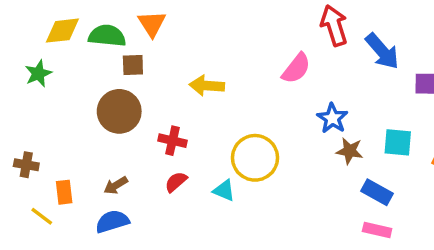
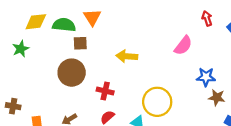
red arrow: (334, 25) -> (207, 18), size x0.6
blue star: (332, 118) -> (206, 77), turned -30

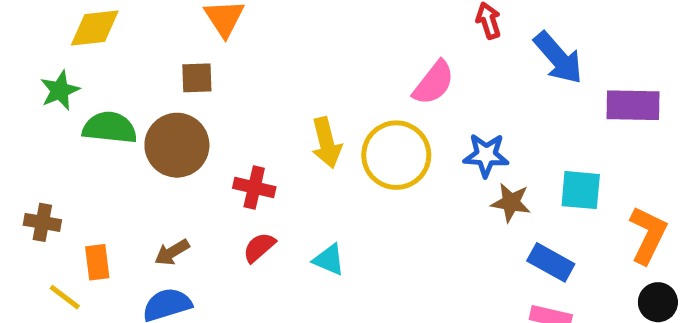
green semicircle: (64, 25) -> (110, 128), moved
yellow arrow: (127, 56) -> (326, 143), moved, turned -108
yellow circle: (157, 102) -> (396, 155), moved

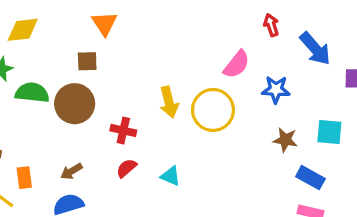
blue star: (486, 155) -> (276, 90), moved

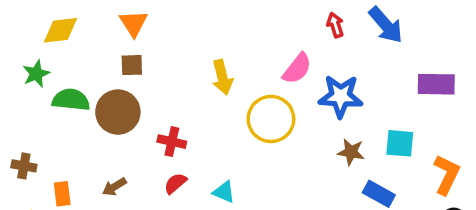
orange triangle: (104, 23) -> (134, 23), moved
blue arrow: (315, 49) -> (386, 25), moved
blue star: (276, 90) -> (341, 96), size x1.4
yellow arrow: (169, 102) -> (222, 77), moved

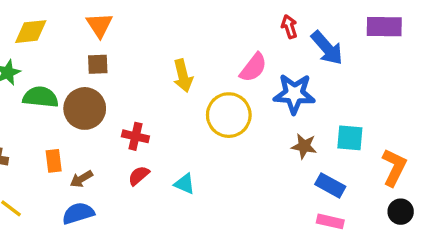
blue arrow: (386, 25) -> (327, 48), moved
purple rectangle: (436, 84) -> (384, 27), moved
orange rectangle: (62, 194) -> (54, 161), moved

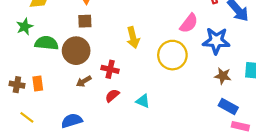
yellow arrow: (183, 76) -> (133, 38), moved
orange rectangle: (54, 161) -> (38, 84), moved
brown arrow: (81, 179) -> (84, 81), moved
blue rectangle: (330, 185) -> (228, 106), moved

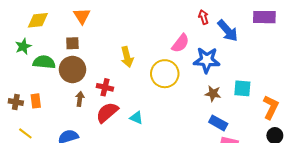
brown square: (85, 21) -> (72, 43), moved
brown arrow: (84, 81) -> (80, 99), turned 128
red semicircle: (112, 96) -> (107, 112), size x1.6

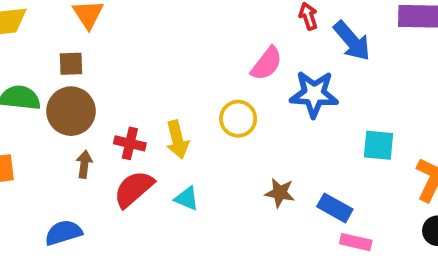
yellow arrow: (127, 57) -> (177, 140), moved
yellow circle: (165, 74) -> (238, 119), size x0.7
brown star: (213, 94) -> (280, 193), moved

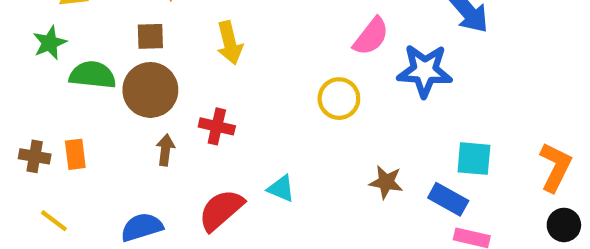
yellow arrow: (177, 140) -> (230, 43), moved
cyan square: (379, 145) -> (474, 159), moved
red semicircle: (134, 189) -> (221, 210), moved

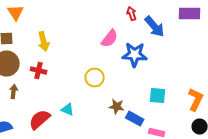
yellow circle: (339, 99) -> (95, 78), moved
red cross: (217, 126) -> (39, 71), moved
blue rectangle: (448, 199) -> (135, 119), moved

